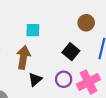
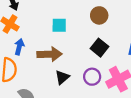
brown circle: (86, 23) -> (99, 15), moved
brown arrow: (23, 57) -> (50, 54), turned 80

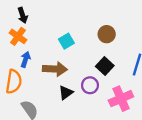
cyan square: (59, 25) -> (66, 41), turned -35
purple circle: (92, 77) -> (90, 85), moved

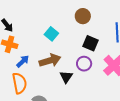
blue arrow: (26, 59) -> (23, 61), turned 48

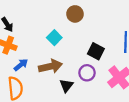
brown circle: (83, 16) -> (75, 14), moved

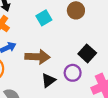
cyan square: (54, 38) -> (44, 18), moved

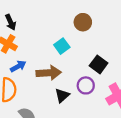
cyan square: (44, 18) -> (62, 46), moved

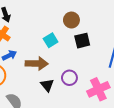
black square: (99, 64) -> (82, 41), moved, turned 35
black triangle: (62, 95) -> (47, 85), turned -32

